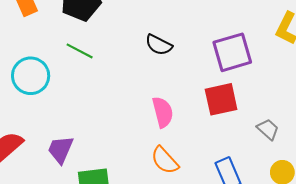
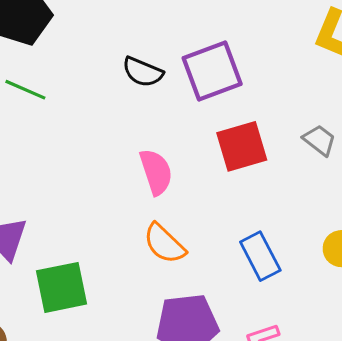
purple square: (232, 52) -> (212, 71), moved
gray trapezoid: (268, 129) -> (319, 140), moved

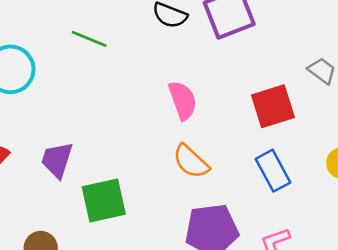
green line: (25, 90) -> (89, 39), moved
red square: (242, 146) -> (273, 106), moved

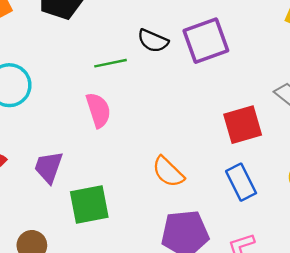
green line: (89, 39) -> (110, 63), moved, turned -36
pink semicircle: (183, 100) -> (98, 110), moved

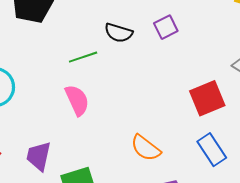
purple square: (206, 41) -> (166, 27), size x0.6

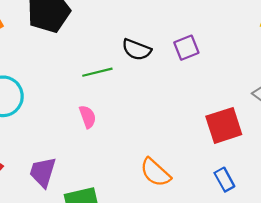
pink semicircle: (77, 100) -> (88, 117), size x0.7
blue rectangle: (212, 150) -> (224, 180), size x0.7

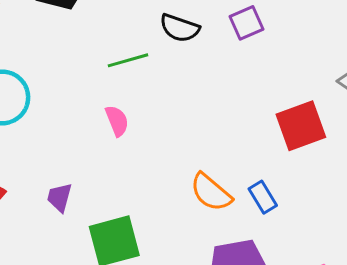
purple trapezoid: (43, 172) -> (59, 197), size x0.7
blue rectangle: (224, 180) -> (263, 197), moved

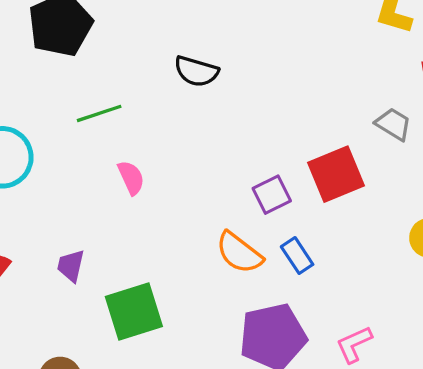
purple square: (247, 23) -> (272, 195), moved
green line: (128, 60) -> (99, 113), moved

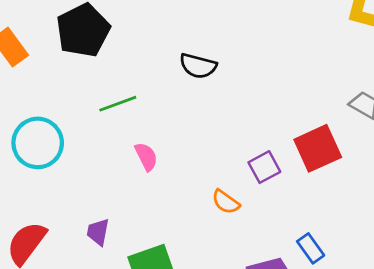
orange semicircle: (239, 253) -> (226, 202), moved, size x0.7
blue rectangle: (297, 256) -> (311, 248), moved

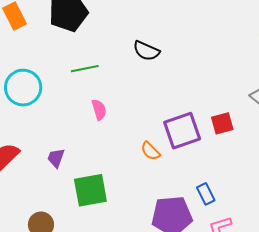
red square: (318, 148) -> (222, 123), size x0.7
purple square: (264, 167) -> (182, 131), size x1.6

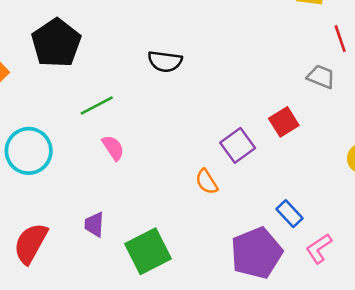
pink semicircle: (99, 110) -> (113, 148), moved
purple square: (182, 131) -> (238, 145), size x0.7
orange semicircle: (150, 151) -> (207, 182), turned 30

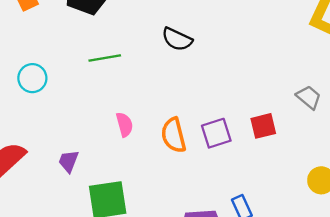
pink semicircle: (113, 148) -> (124, 125), moved
cyan circle: (29, 151) -> (32, 78), size x0.7
orange semicircle: (207, 182) -> (174, 135), moved, size x1.4

